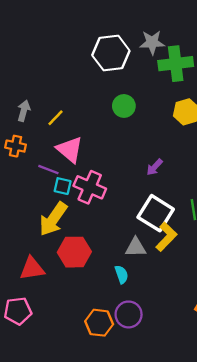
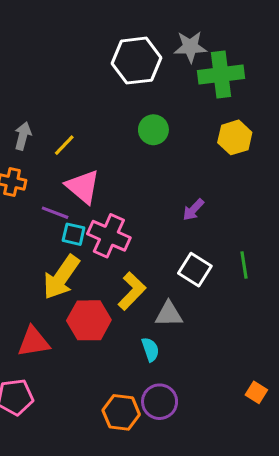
white square: (156, 213) -> (195, 270), size x0.7
yellow L-shape: (166, 237) -> (132, 291), moved

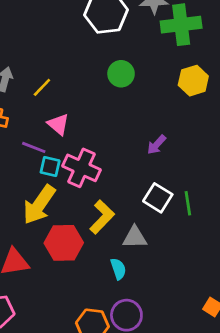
pink triangle: (83, 187) -> (58, 124), size x0.7
green line: (244, 265) -> (188, 203), moved

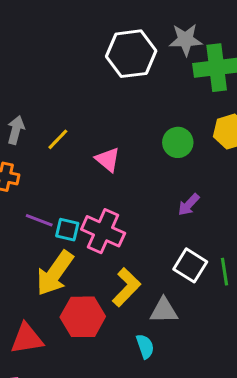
green circle: (121, 74) -> (178, 142), moved
pink triangle: (58, 124) -> (108, 160), moved
purple line: (34, 147) -> (39, 220), moved

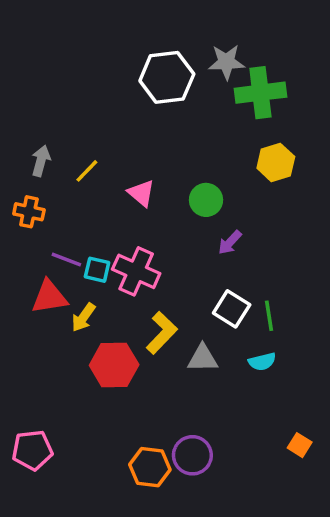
green circle: (178, 142) -> (206, 200), moved
yellow arrow: (55, 273) -> (83, 317), size x0.6
red triangle: (27, 339) -> (49, 297), moved
cyan semicircle: (145, 346) -> (262, 362), moved, turned 95

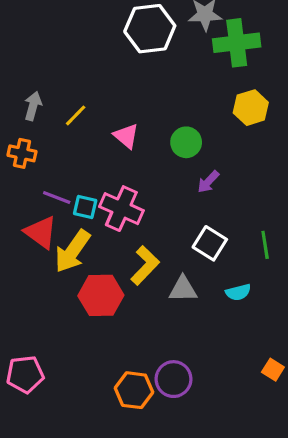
red triangle: (49, 297) -> (41, 232), turned 45
green line: (269, 316) -> (265, 245), moved
yellow arrow: (83, 317) -> (72, 251), size x1.6

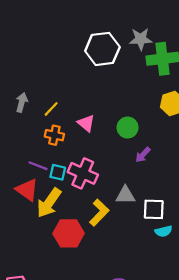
orange cross: (22, 153) -> (54, 135), moved
white square: (210, 243) -> (154, 209), moved, turned -30
gray triangle: (183, 289) -> (125, 195), moved

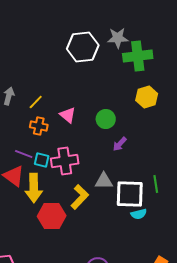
pink cross: (83, 173) -> (65, 161), turned -32
yellow arrow: (49, 203) -> (34, 188), turned -36
white square: (154, 209) -> (130, 194), size x1.4

